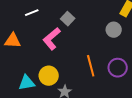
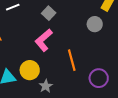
pink L-shape: (52, 39) -> (44, 40), moved
purple circle: (118, 68) -> (99, 78), moved

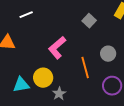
gray square: (49, 13) -> (89, 21), moved
gray circle: (95, 24) -> (108, 54), moved

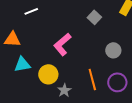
orange line: (85, 68) -> (92, 79), moved
cyan triangle: (21, 85) -> (22, 64), moved

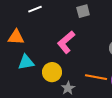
gray square: (94, 17) -> (83, 11), moved, turned 32
orange line: (92, 79) -> (96, 77), turned -65

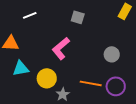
gray square: (83, 11) -> (78, 17), turned 32

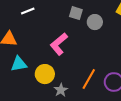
gray circle: (112, 54) -> (95, 22), moved
orange line: (91, 83) -> (89, 79), turned -70

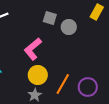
yellow circle: (45, 74) -> (38, 75), moved

